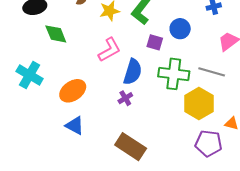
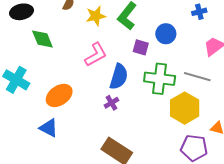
blue triangle: (75, 126) -> (49, 128), moved

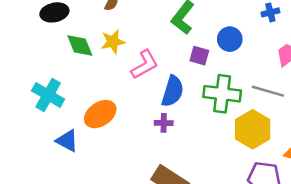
yellow star: (96, 16) -> (113, 42), moved
purple cross: (111, 103) -> (164, 123), turned 32
blue triangle: (49, 128) -> (67, 141), moved

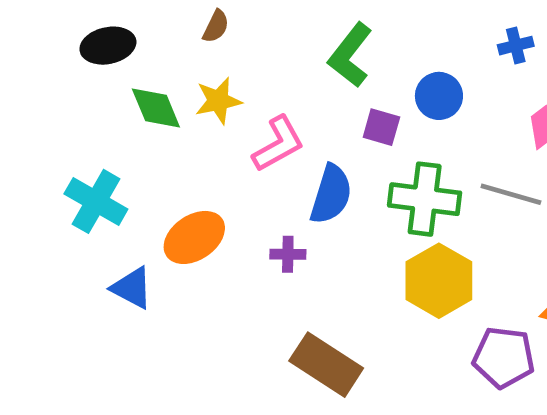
purple cross: (164, 123) -> (288, 254), moved
yellow hexagon: (253, 129) -> (439, 281), moved

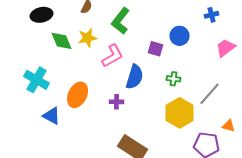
green L-shape: (350, 55) -> (120, 21), moved
gray line: (511, 194) -> (210, 94), moved, turned -65
green cross: (425, 199) -> (174, 79), size x0.5
orange ellipse: (194, 237) -> (78, 95), turned -30

